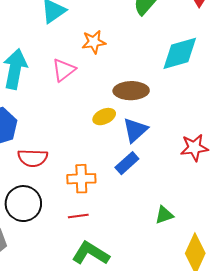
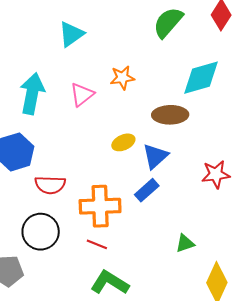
orange star: (94, 42) -> (122, 78), moved
brown ellipse: (131, 91) -> (170, 115), moved
orange cross: (81, 179) -> (100, 206), size x1.4
red line: (78, 216) -> (97, 244), turned 30

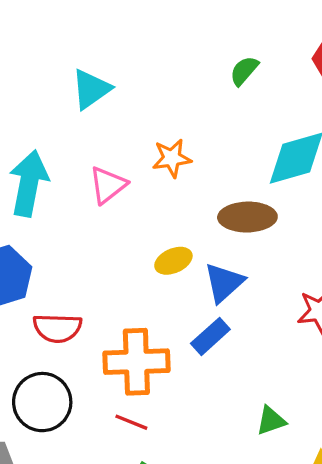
green semicircle: (168, 22) -> (244, 71), size x0.6

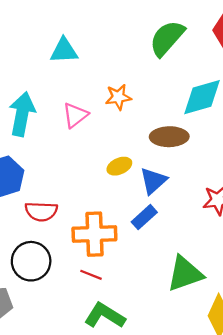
green semicircle: (244, 71) -> (167, 38), size x1.8
cyan triangle: (91, 89) -> (64, 51), turned 32
green triangle: (271, 421) -> (185, 274), size x1.8

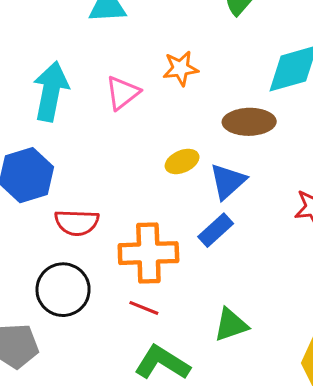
green triangle: (185, 274) -> (231, 325), moved, size x0.7

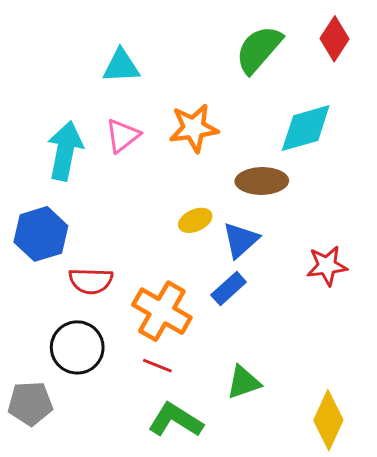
orange star: (180, 68) -> (194, 128), size x1.4
pink triangle: (123, 93) -> (123, 136), moved
orange cross: (148, 253) -> (162, 311), turned 32

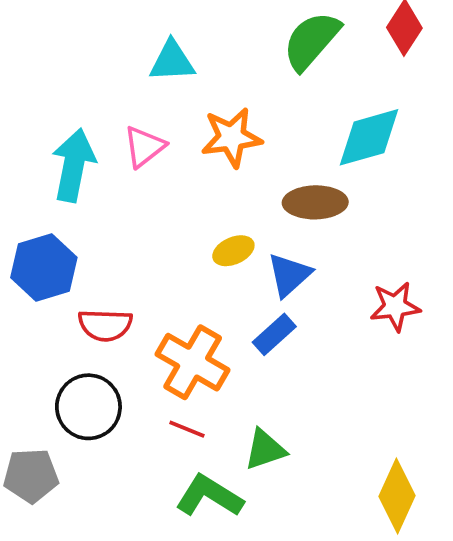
cyan triangle: (121, 66) -> (172, 61), moved
green triangle: (244, 382) -> (265, 450), moved

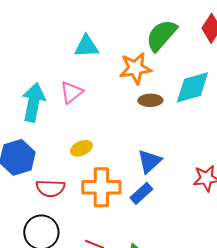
orange star: (232, 137) -> (135, 68), moved
brown ellipse: (315, 202) -> (150, 100), moved, size x0.7
yellow ellipse: (233, 251) -> (81, 148), moved
orange cross: (193, 362) -> (101, 187), moved, turned -30

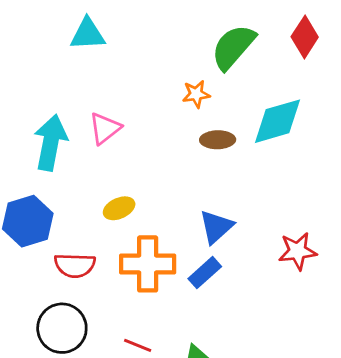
cyan triangle: (86, 46) -> (88, 34), moved
orange star: (135, 68) -> (196, 94), size x0.6

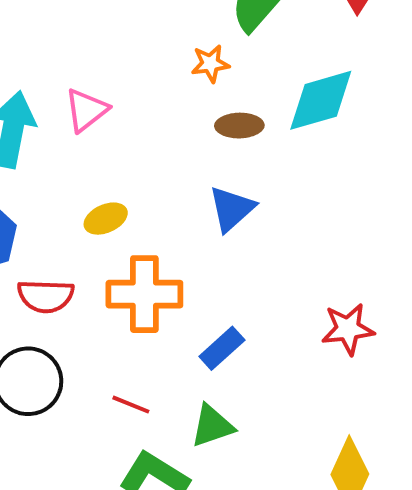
blue triangle: (216, 227) -> (232, 209), moved
red star: (298, 251) -> (348, 329), moved
blue rectangle: (205, 273) -> (222, 348), moved

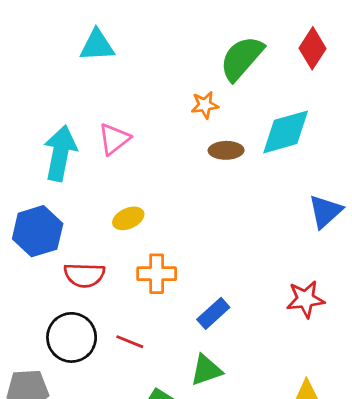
blue triangle: (232, 209) -> (325, 211), moved
orange cross: (144, 294) -> (157, 274), size x0.7
red line: (131, 405) -> (130, 342), moved

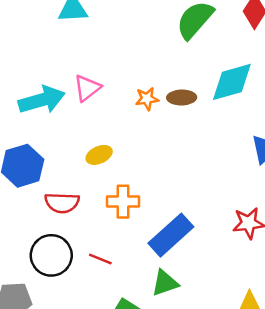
orange star: (205, 105) -> (147, 99), moved
cyan arrow: (60, 153) -> (42, 100), turned 63
blue rectangle: (213, 313) -> (171, 235), size x1.6

